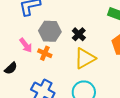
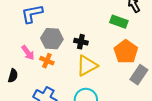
black cross: (79, 34) -> (81, 42), turned -32
black semicircle: (11, 68) -> (13, 76), turned -32

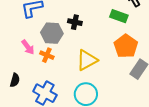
black cross: (81, 42) -> (75, 22), moved
black semicircle: (13, 76) -> (15, 80), moved

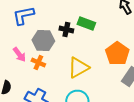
green rectangle: (119, 16) -> (86, 24), moved

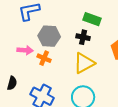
black cross: (66, 30) -> (83, 37), moved
pink arrow: (19, 54) -> (25, 50), turned -49

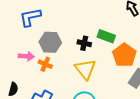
green rectangle: (92, 19) -> (106, 36), moved
yellow triangle: (84, 63) -> (85, 69), turned -40

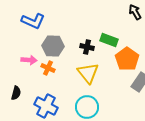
blue L-shape: (30, 17) -> (33, 21), turned -145

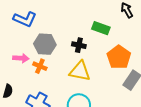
green rectangle: (109, 40) -> (101, 28), moved
yellow triangle: (88, 73) -> (80, 71), turned -40

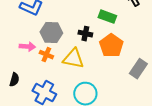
orange pentagon: (119, 57) -> (111, 46), moved
yellow triangle: (80, 71) -> (73, 59), moved

